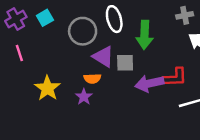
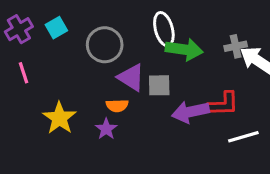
gray cross: (185, 15) -> (236, 46), moved
white ellipse: (114, 19) -> (164, 29), moved
green arrow: (145, 35) -> (184, 49), turned -84

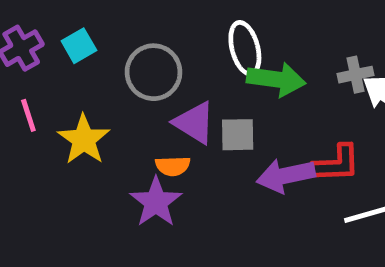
yellow star: (59, 118) -> (84, 140), moved
purple star: (106, 129) -> (156, 202), size x1.5

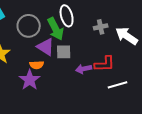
gray cross: (356, 75) -> (101, 27), moved
green arrow: (276, 79) -> (56, 29), moved, turned 55
purple arrow: (286, 176) -> (84, 69), size x0.7

